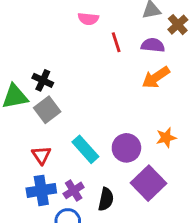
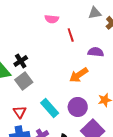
purple semicircle: (153, 45) -> (96, 52), moved
orange arrow: (156, 77) -> (79, 75), moved
black cross: (43, 80) -> (21, 61), turned 32

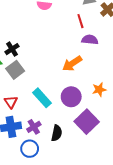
red line: (71, 35) -> (80, 21), moved

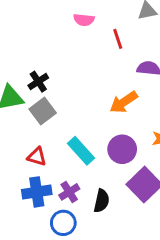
red line: (80, 21) -> (118, 39), moved
red triangle: (11, 102) -> (37, 157), turned -40

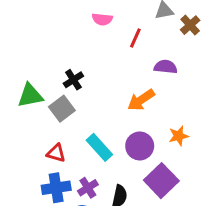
red line: (118, 39) -> (135, 38), turned 42
black cross: (38, 82) -> (73, 80), moved

